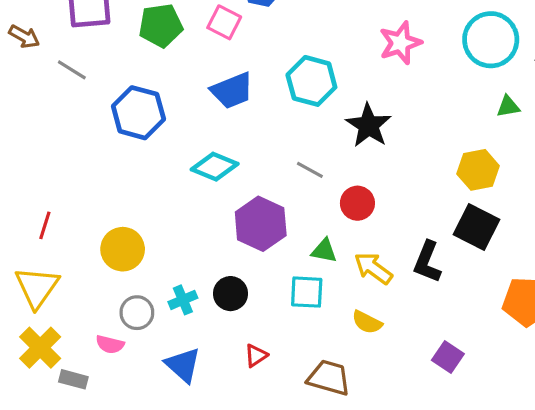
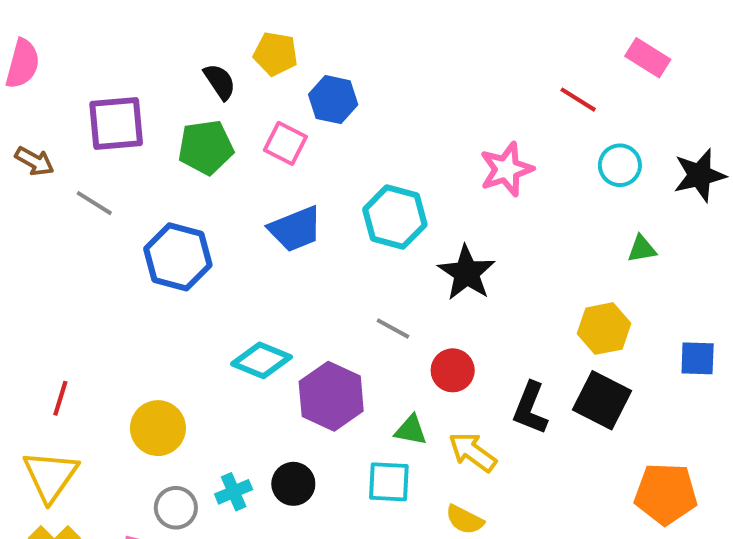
cyan circle: (491, 40) -> (620, 165), size x0.6
cyan diamond: (215, 167) -> (261, 360), moved
black L-shape: (427, 262) -> (530, 408), moved

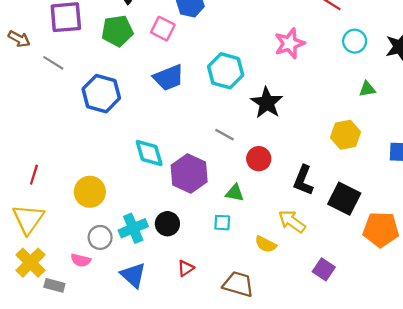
cyan diamond: (261, 360) -> (149, 153), turned 52
black square: (602, 400) -> (344, 199), moved
yellow arrow: (473, 452) -> (292, 221), moved
cyan square: (389, 482) -> (222, 223), size x0.7
cyan cross: (234, 492) -> (133, 228), size x1.4

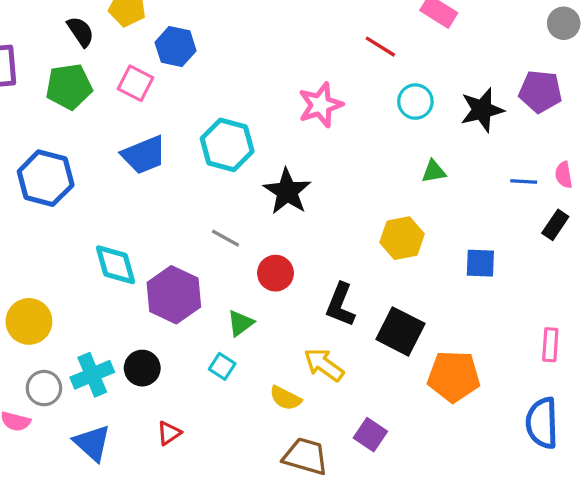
green triangle: (235, 193) -> (240, 323), turned -48
cyan square: (222, 223) -> (222, 366), turned 30
brown trapezoid: (238, 284) -> (305, 456), moved

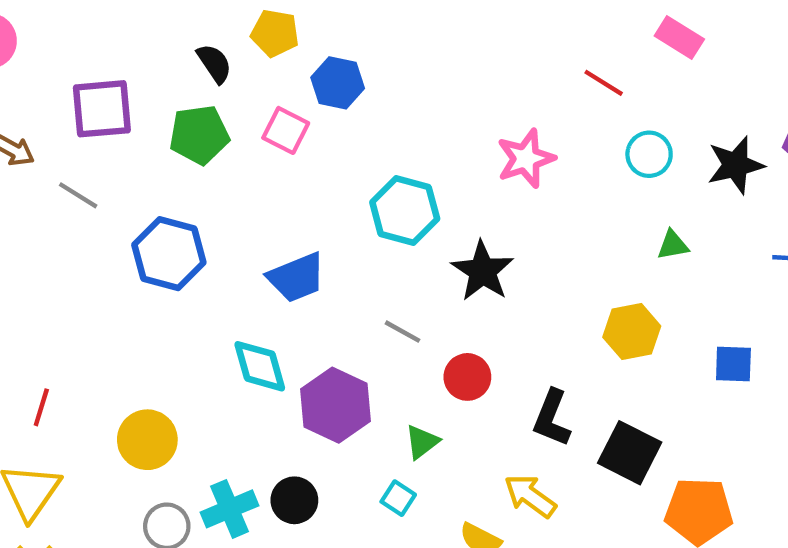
blue trapezoid: (144, 155) -> (297, 278), moved

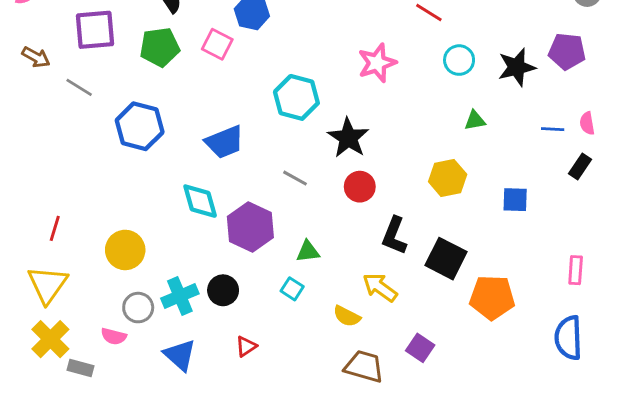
red circle: (467, 377) -> (360, 187), moved
green triangle: (422, 442) -> (308, 251), turned 30

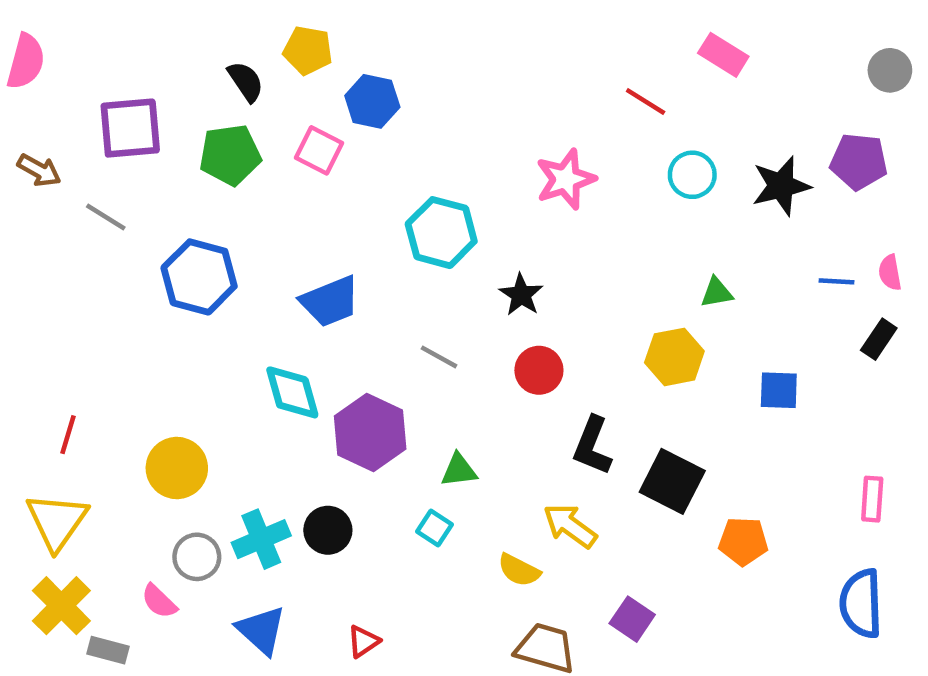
green triangle: (475, 120) -> (717, 293), moved
black star: (348, 138) -> (521, 295), size x0.7
orange pentagon: (492, 297) -> (743, 541), size x0.7
pink semicircle: (114, 336) -> (159, 601), turned 30
red triangle: (246, 346) -> (363, 641), moved

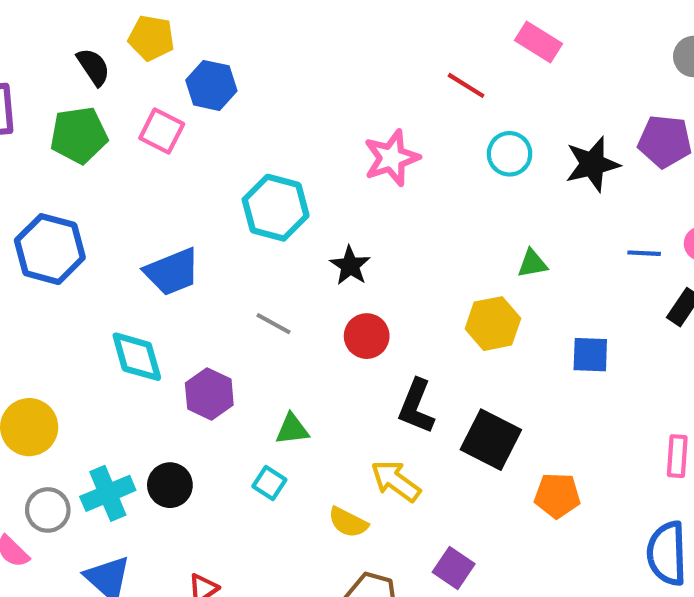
purple hexagon: (370, 432) -> (209, 394), size x0.7

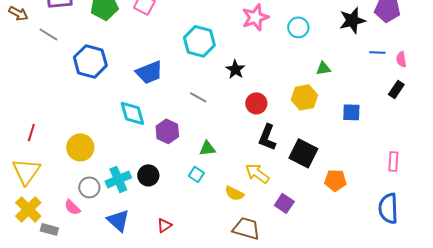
cyan circle: (510, 154) -> (298, 27), moved
blue line: (644, 253) -> (377, 52), moved
red circle: (367, 336) -> (256, 103), moved
purple square: (454, 568) -> (284, 203), moved

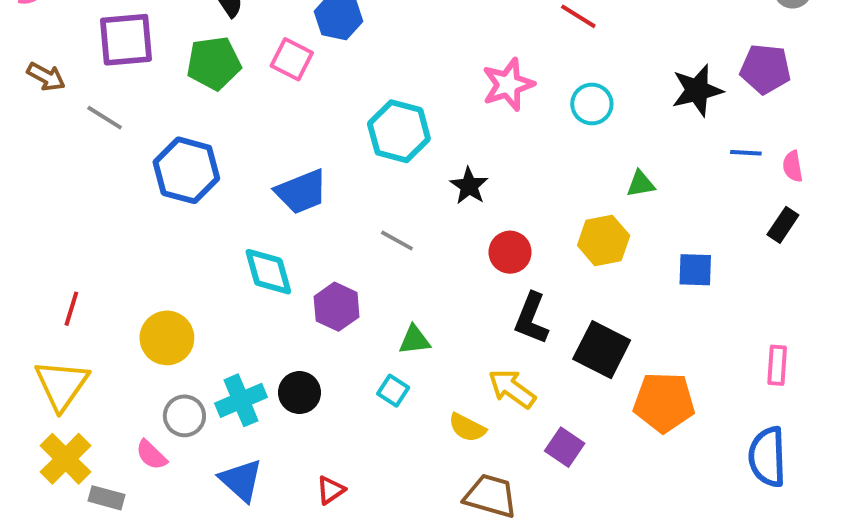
orange pentagon: (335, 180) -> (664, 402), size x1.4

